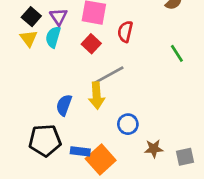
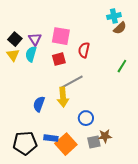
red square: (91, 44) -> (59, 59), turned 32
green line: (177, 53) -> (122, 66), turned 64
black pentagon: (45, 140) -> (25, 143), moved
gray square: (185, 157) -> (94, 142), moved

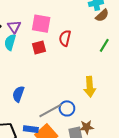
green line: (122, 66) -> (104, 45), moved
gray line: (72, 82) -> (50, 111), moved
yellow arrow: (63, 97) -> (90, 87), moved

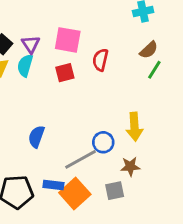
brown semicircle: (102, 15) -> (149, 50), moved
blue circle: (67, 108) -> (103, 142), moved
brown star: (87, 127) -> (130, 166), moved

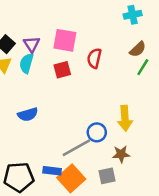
blue semicircle: (36, 137) -> (28, 114), moved, turned -126

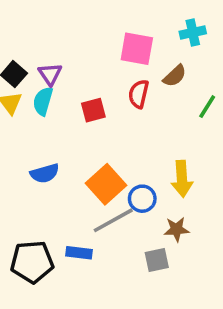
pink square: (65, 40) -> (137, 49), moved
brown semicircle: (138, 49) -> (175, 76), moved
orange square: (71, 178) -> (106, 184), moved

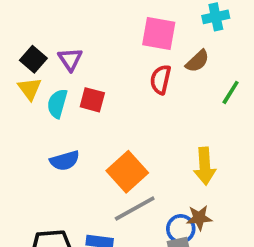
cyan semicircle: (43, 101) -> (57, 104), moved
red square: (93, 110) -> (92, 100), moved, turned 30
blue circle: (142, 199) -> (181, 229), moved

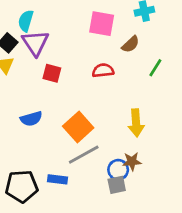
purple triangle: (70, 59) -> (35, 43), size x1.5
red semicircle: (161, 80) -> (103, 70), moved, turned 70
cyan semicircle: (57, 104) -> (26, 21), moved

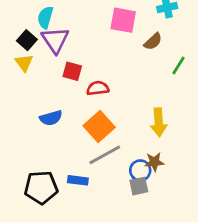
red semicircle: (103, 70) -> (98, 88), moved

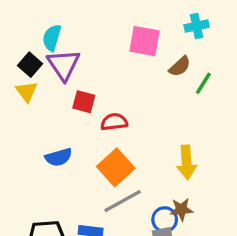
green line: (178, 66) -> (203, 83), moved

